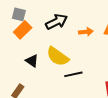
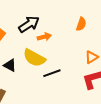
orange arrow: (86, 32) -> (44, 37), moved

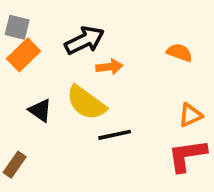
orange semicircle: (81, 24) -> (179, 53), turned -96

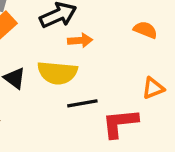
yellow semicircle: (86, 103) -> (57, 73), turned -33
red L-shape: (187, 155) -> (120, 123), moved

